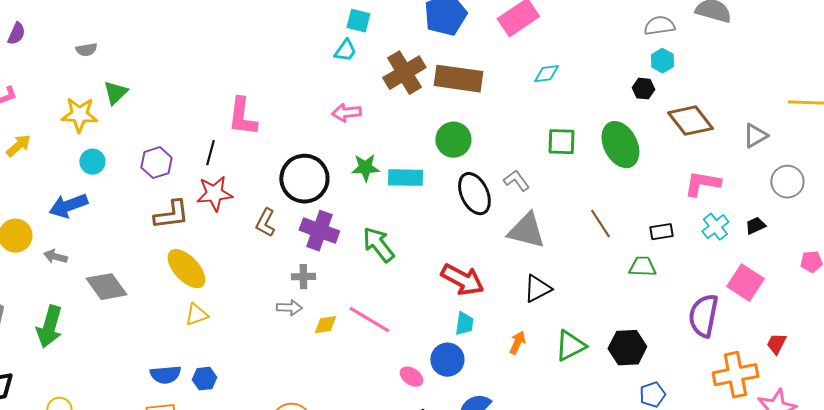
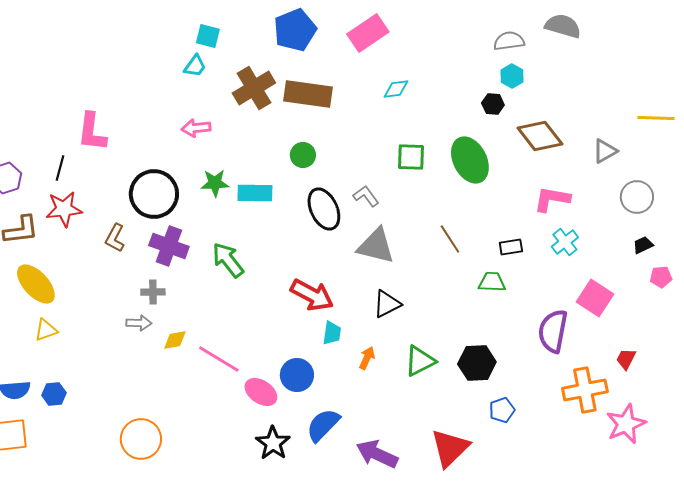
green circle: (453, 140) -> (303, 155), size x0.7
black trapezoid: (755, 226) -> (643, 245), moved
pink line: (369, 320) -> (219, 359), moved
cyan trapezoid: (464, 324) -> (332, 333), moved
pink ellipse: (411, 377) -> (261, 392), size x1.4

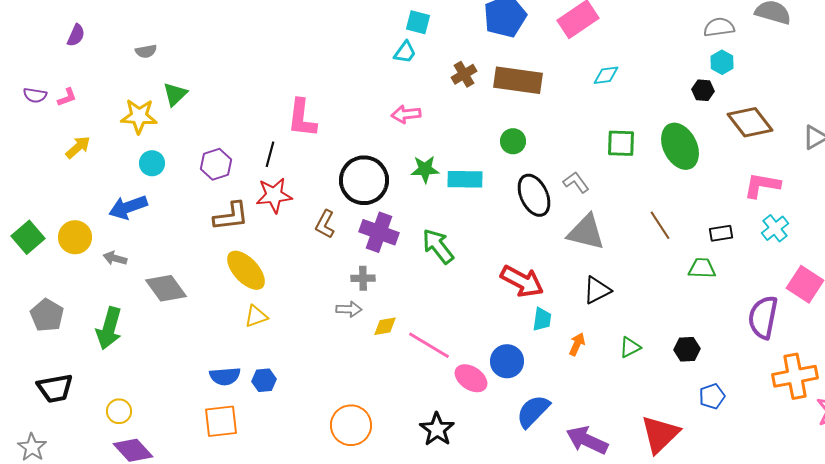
brown cross: (254, 88) -> (464, 74), size x0.6
green triangle: (420, 361) -> (630, 347), size x0.7
black hexagon: (477, 363) -> (687, 349), size x0.7
black star: (273, 443) -> (437, 429), moved

